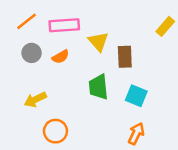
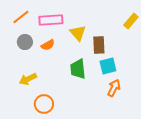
cyan square: (136, 96) -> (108, 66), moved, turned -36
orange arrow: (136, 134) -> (114, 88), moved

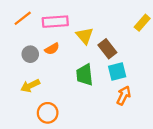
gray circle: (25, 42) -> (30, 54), moved
brown rectangle: (99, 45) -> (107, 49), turned -36

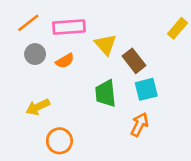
gray circle: (30, 54) -> (35, 54), moved
orange arrow: (124, 95) -> (139, 125), moved

